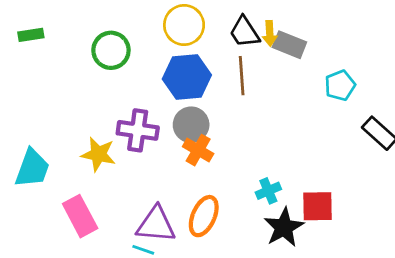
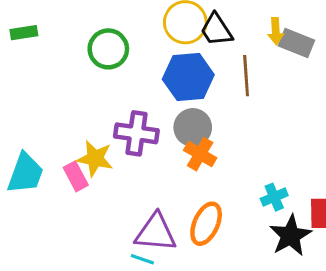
black trapezoid: (244, 32) -> (216, 30), moved
pink rectangle: (80, 216) -> (76, 176), moved, size x0.7

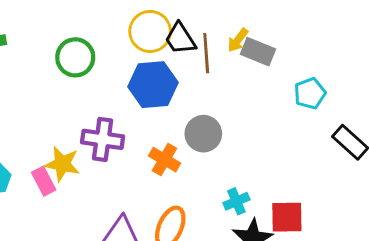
yellow arrow: (276, 31) -> (238, 40), turned 40
brown line: (246, 76) -> (206, 53), moved
gray circle: (193, 127) -> (203, 134), moved

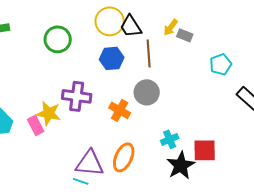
gray rectangle: (258, 52) -> (185, 35), size x0.7
brown line: (206, 53) -> (149, 53), moved
blue hexagon: (153, 85) -> (112, 58), size x0.7

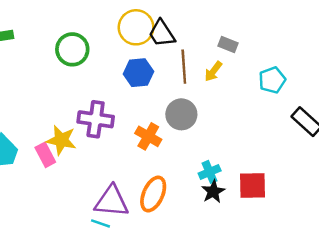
yellow arrow: (171, 27) -> (213, 71), moved
black star: (181, 165) -> (213, 192), moved, size x0.7

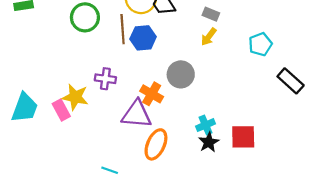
gray rectangle: (228, 44) -> (211, 14), moved
brown line: (184, 67) -> (123, 29), moved
purple cross: (96, 119) -> (105, 79), size x0.7
purple triangle: (112, 201) -> (137, 114), moved

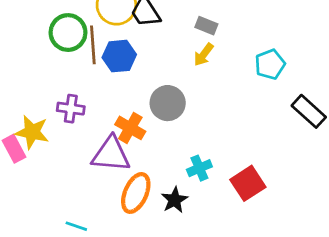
green circle: (85, 17) -> (68, 33), moved
red square: (243, 137) -> (248, 183), turned -32
black star: (209, 142) -> (175, 200), moved

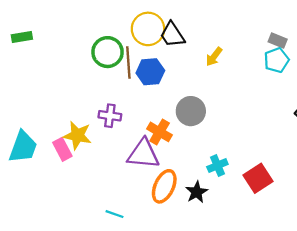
gray rectangle: (206, 26) -> (278, 41), moved
yellow arrow: (204, 55) -> (214, 57), moved
cyan pentagon: (270, 64) -> (276, 60), moved

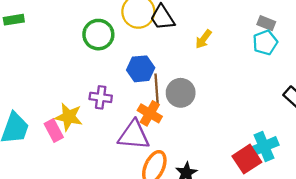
brown line: (128, 62) -> (157, 89), moved
blue hexagon: (150, 72) -> (141, 69), moved
cyan cross: (217, 165) -> (264, 147), moved, size x1.4

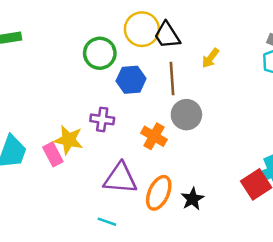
blue hexagon: (141, 69) -> (131, 80), moved
brown line: (157, 89) -> (172, 79), moved
purple triangle: (134, 135) -> (120, 178), moved

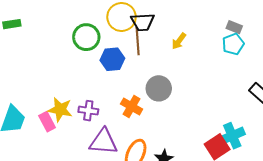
black trapezoid: (167, 35) -> (143, 22), turned -60
brown line: (172, 79) -> (138, 41), moved
purple cross: (102, 119) -> (88, 111), moved

